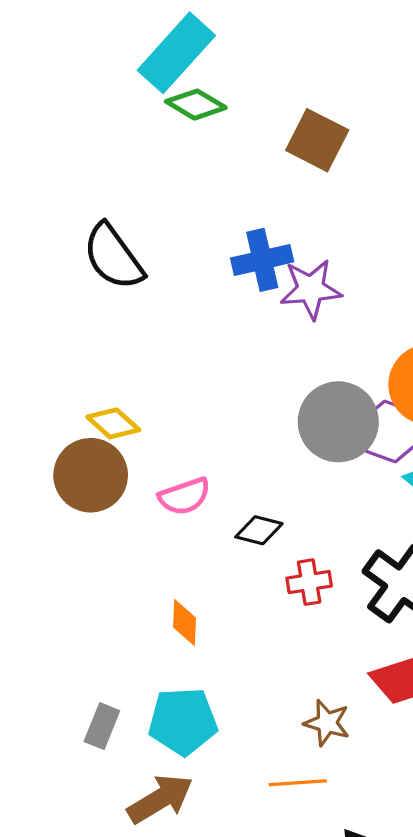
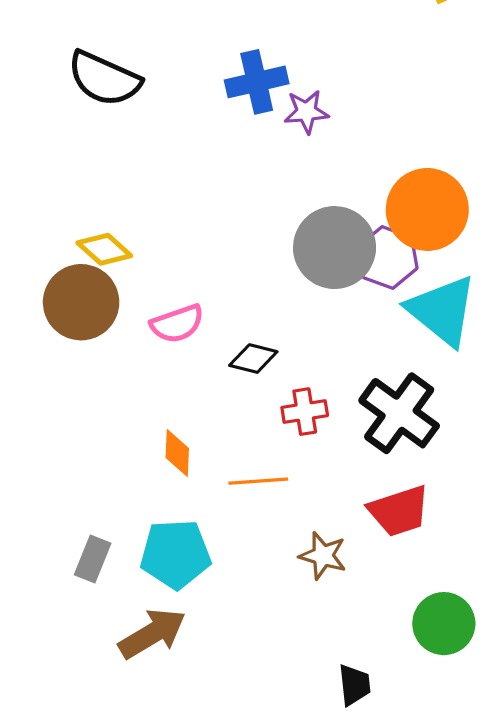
black semicircle: (113, 257) -> (104, 79), turned -30
purple star: (311, 289) -> (306, 112), size x0.7
orange line: (298, 783) -> (258, 481), moved

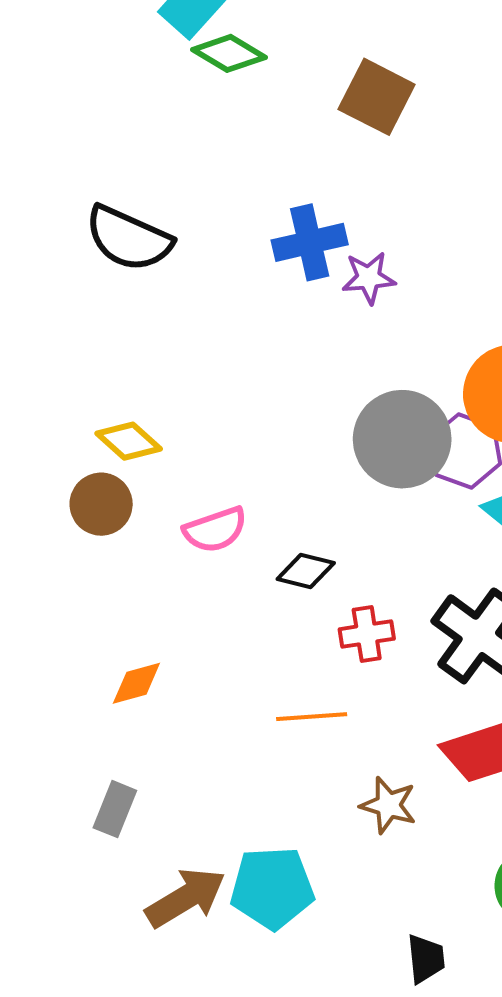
brown circle: (81, 302) -> (101, 504), size x0.7
orange diamond: (177, 453) -> (136, 683), moved, turned 72
cyan pentagon: (175, 554) -> (272, 888), moved

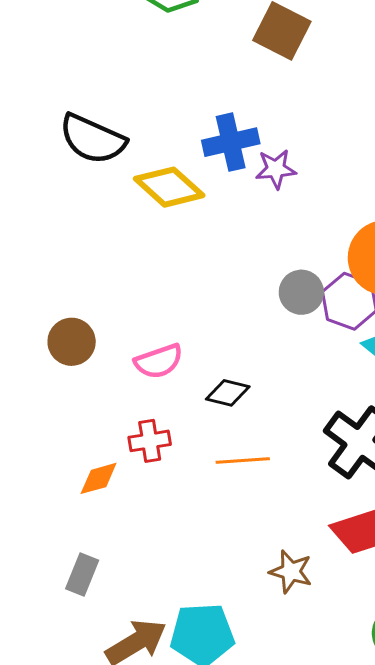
gray circle: (402, 439) -> (301, 292), size x0.6
yellow diamond: (129, 441) -> (169, 187), moved, size x1.4
red cross: (367, 634) -> (150, 441), moved
orange line: (312, 717) -> (243, 460), moved

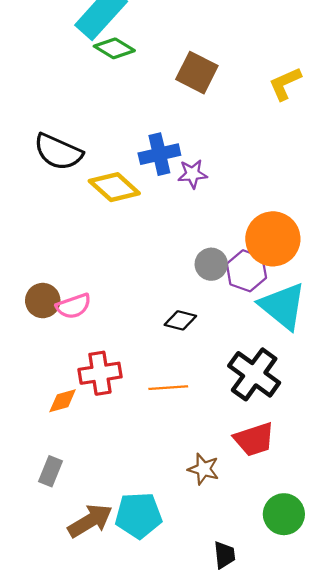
pink semicircle: (159, 361) -> (74, 306), moved
black diamond: (228, 393) -> (180, 320), moved
red cross: (150, 441) -> (100, 373), size x1.4

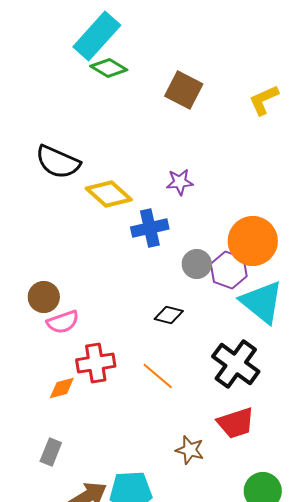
blue cross: (159, 154) -> (150, 228), moved
pink semicircle: (74, 306) -> (63, 322), moved
orange line: (168, 388) -> (158, 376), turned 44

